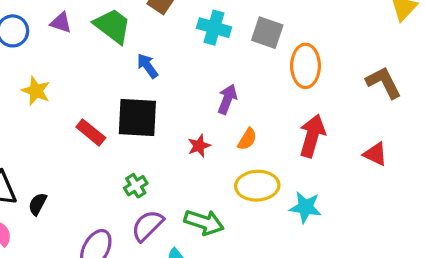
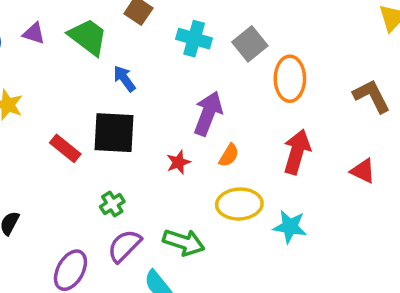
gray square: (267, 33) -> (250, 44), turned 32
purple arrow: (227, 99) -> (208, 113), size x1.4

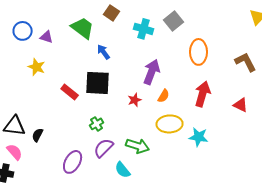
purple triangle: (34, 33) -> (47, 37), moved
gray square: (250, 44) -> (174, 21), moved

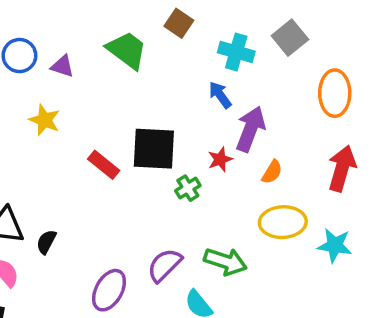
blue arrow: (104, 52) -> (220, 95), moved
red star: (135, 100) -> (220, 159), moved
green cross: (97, 124) -> (188, 188), moved

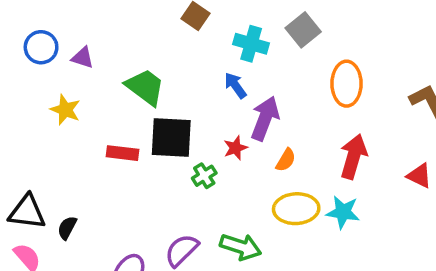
green trapezoid: (127, 50) -> (145, 87), moved
red rectangle: (104, 165) -> (123, 153), turned -32
cyan star: (335, 245) -> (343, 212), moved

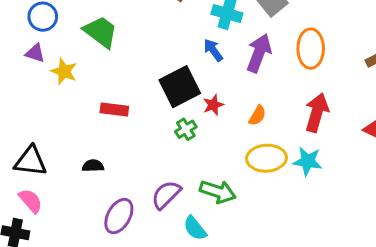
purple triangle: (83, 58) -> (35, 53), moved
green trapezoid: (145, 87) -> (101, 32), moved
purple arrow: (265, 118) -> (259, 53), moved
black square: (171, 137) -> (180, 87), moved, turned -30
black semicircle: (67, 228) -> (93, 166), moved, turned 60

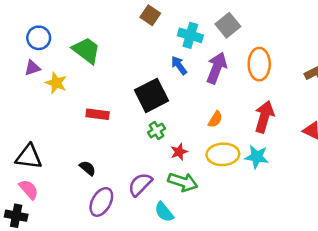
purple triangle: (35, 53) -> (32, 68), turned -36
red star: (213, 105) -> (179, 152), moved
black semicircle: (93, 166) -> (88, 168), moved, turned 42

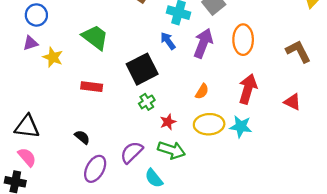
green trapezoid: (86, 50) -> (95, 37), moved

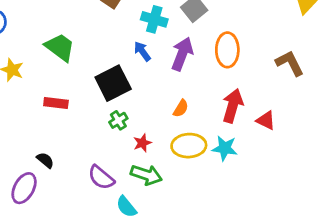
red triangle: (292, 102) -> (266, 120), moved
purple semicircle: (132, 152) -> (101, 177), turned -95
purple ellipse: (95, 169) -> (24, 188), moved

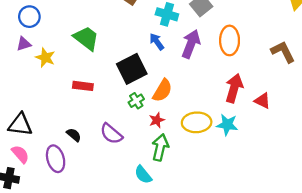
orange semicircle: (181, 108) -> (162, 91), moved, size x1.5
green arrow: (146, 175) -> (160, 147), turned -95
purple semicircle: (101, 177) -> (111, 134), moved
purple ellipse: (24, 188) -> (56, 159), turned -45

